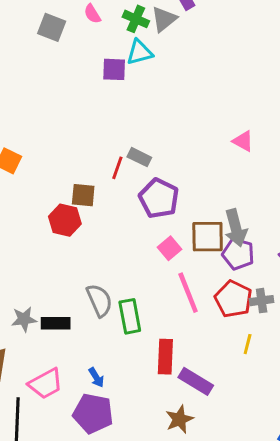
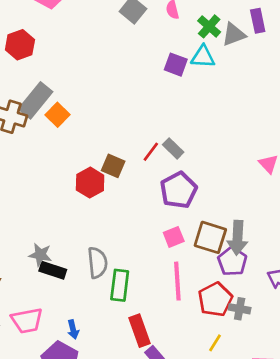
gray star: (24, 319) -> (40, 255), moved
red rectangle: (165, 357) -> (140, 331), turned -40

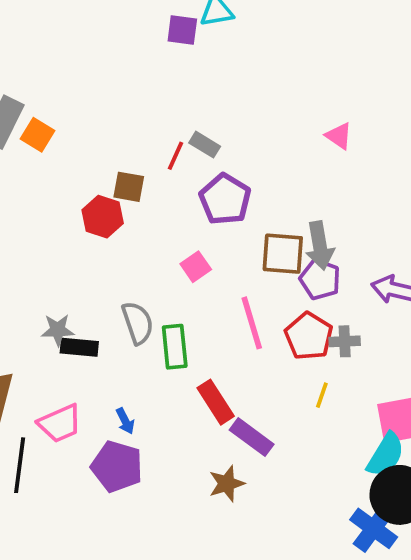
pink square: (174, 237) -> (196, 267), moved

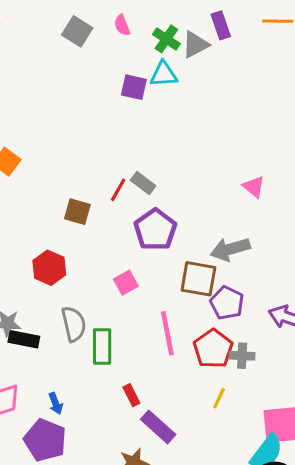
red hexagon: (103, 217) -> (49, 268), moved
gray arrow: (320, 246) -> (230, 249), moved, turned 78
red rectangle: (216, 402) -> (131, 395), size x0.6

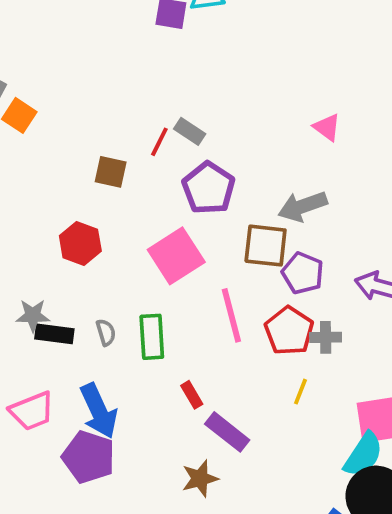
pink square: (126, 283) -> (176, 256), size x1.8
gray semicircle: (74, 324) -> (106, 332), moved, size x0.6
blue arrow: (56, 404) -> (99, 411), size x2.0

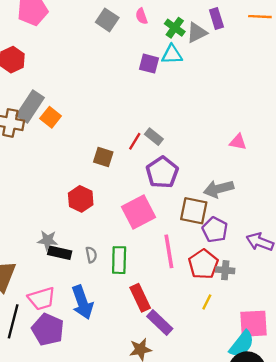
pink triangle: (327, 127) -> (238, 142), turned -30
red rectangle: (192, 395) -> (140, 298), size x1.6
purple pentagon: (89, 457) -> (48, 329), moved

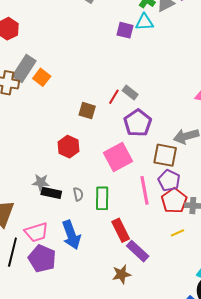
purple pentagon: (215, 230) -> (169, 180), moved
yellow line: (207, 302) -> (178, 233), turned 40

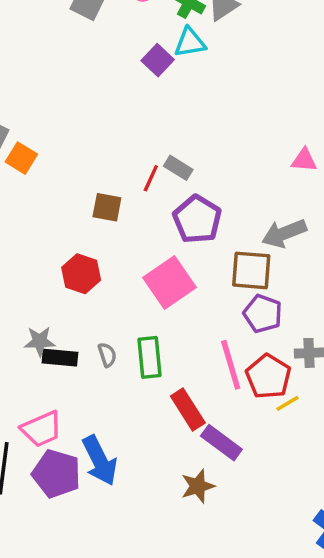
purple square: (125, 30) -> (158, 60), turned 36
pink line: (144, 190) -> (231, 365), moved
red pentagon: (174, 201) -> (268, 377), moved
blue arrow: (71, 235) -> (100, 461), moved

